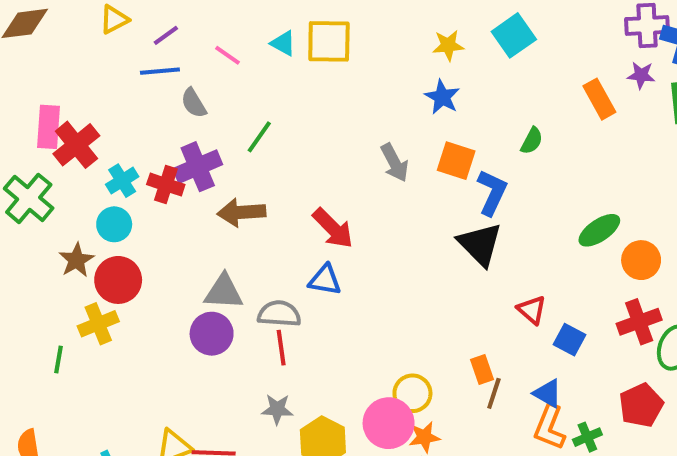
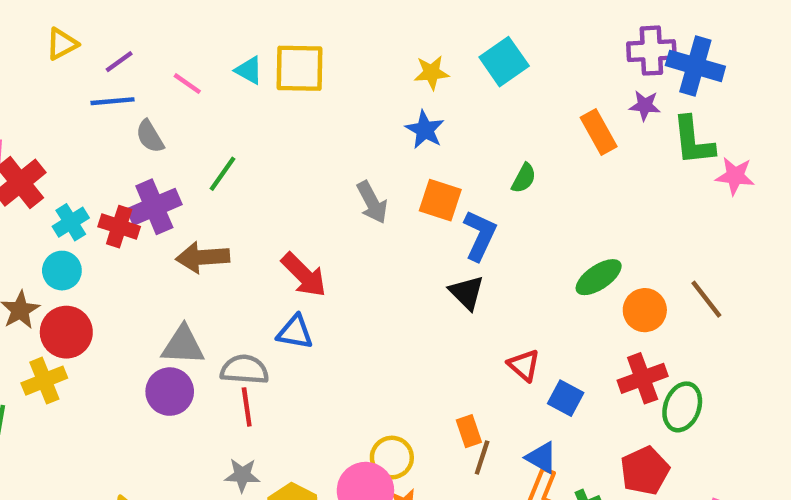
black triangle: (480, 244) -> (467, 293), size x0.7

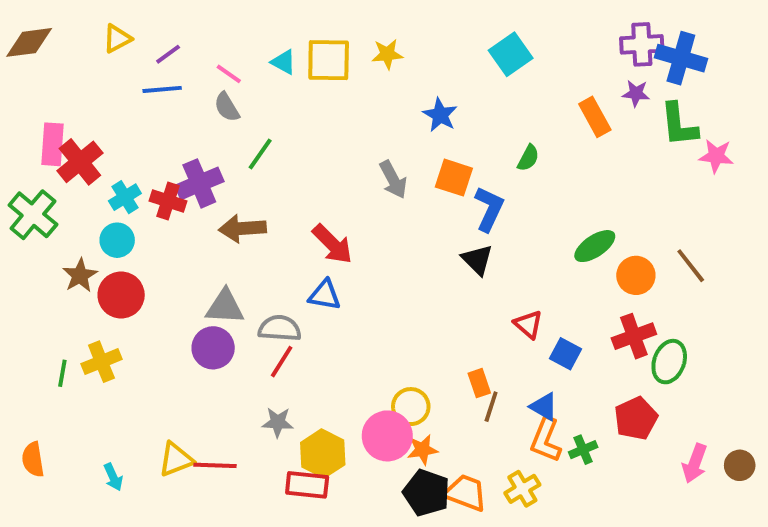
yellow star: (431, 73) -> (387, 54), moved
gray semicircle: (150, 136) -> (227, 107), moved
yellow cross: (44, 381) -> (101, 362), moved
red line: (247, 407) -> (282, 362), turned 40

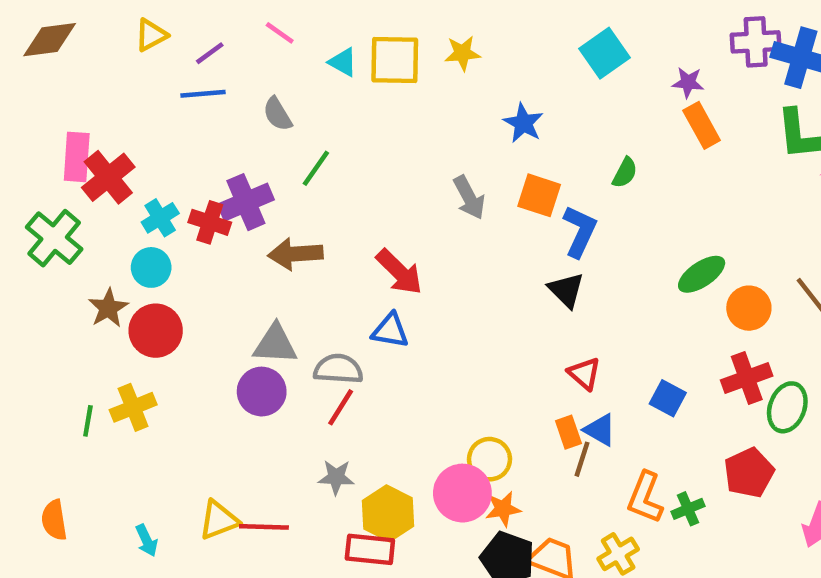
pink line: (229, 74) -> (280, 33), moved
purple star: (636, 93) -> (688, 82), moved
red triangle: (528, 324) -> (584, 373), moved
blue triangle: (544, 407) -> (600, 430), moved

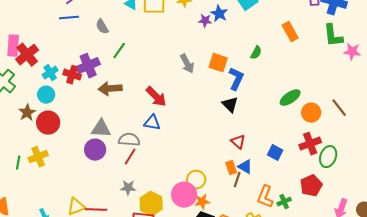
purple star: (688, 82) -> (205, 21), moved
blue star: (523, 123) -> (219, 14), moved

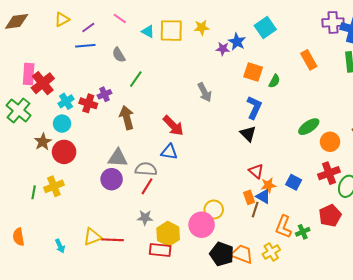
orange square: (218, 63) -> (253, 72), moved
purple cross: (88, 66) -> (105, 94), size x0.6
brown arrow: (110, 89) -> (127, 118), turned 80
orange star: (202, 202) -> (268, 185), moved

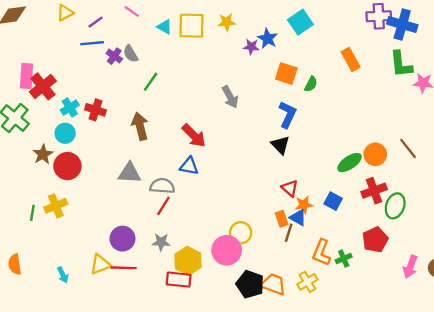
purple cross: (105, 94) -> (114, 56), moved, turned -32
green ellipse: (309, 127) -> (350, 163), moved
purple circle: (112, 179) -> (122, 239), moved

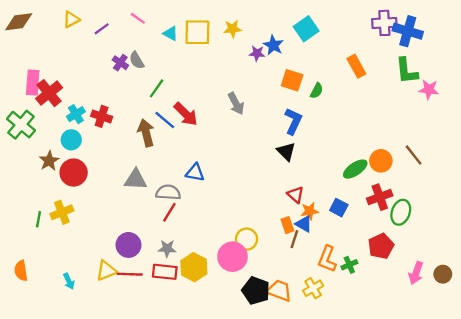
blue line: (92, 43) -> (165, 120), moved, turned 45
red arrow: (194, 136) -> (186, 114), moved
red rectangle: (179, 280) -> (165, 272), moved

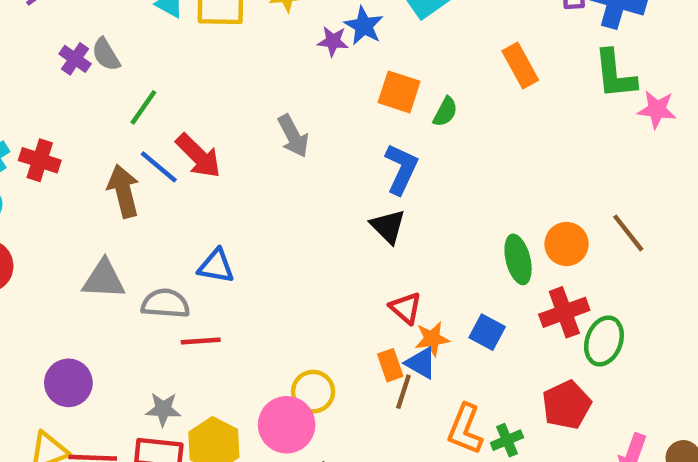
green ellipse: (355, 169) -> (518, 259), turned -70
red line: (169, 212) -> (201, 341), moved, turned 54
purple circle: (128, 245) -> (68, 383), moved

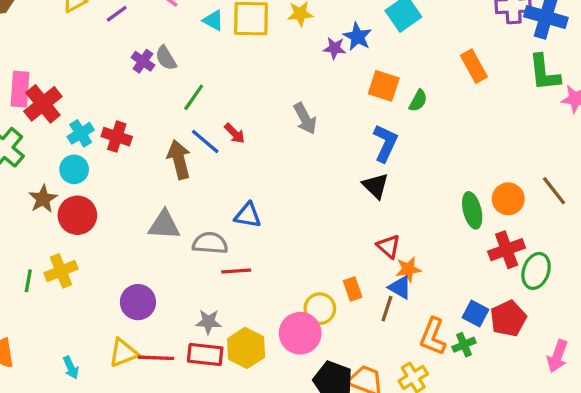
red arrow: (198, 156) -> (235, 133), size x0.6
blue square: (487, 332) -> (475, 314), moved
orange rectangle: (390, 365) -> (353, 289), moved

